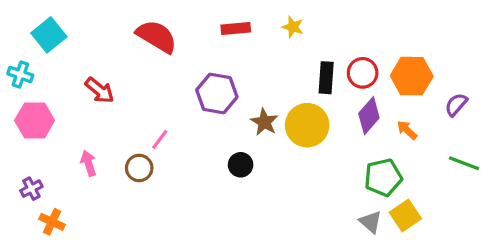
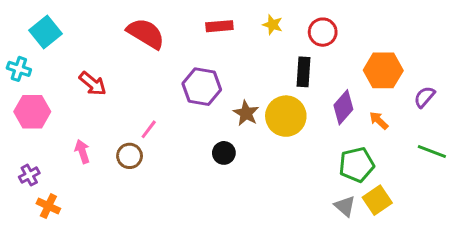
red circle: (363, 73) -> (323, 32), moved

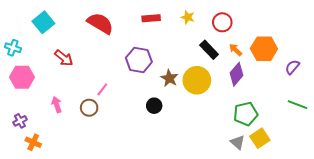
cyan square: (45, 32) -> (43, 22), moved
black rectangle: (304, 72) -> (209, 50), turned -48
orange arrow: (379, 121) -> (235, 50), moved

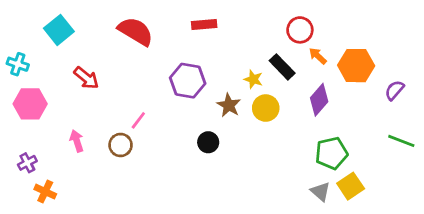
yellow star: (188, 17) -> (253, 79), moved
orange arrow: (235, 50) -> (318, 56), moved
yellow circle: (197, 80) -> (266, 108), size x0.7

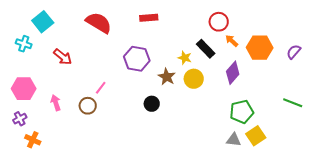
cyan cross: (18, 64) -> (24, 44), moved
purple semicircle: (394, 90) -> (294, 52), moved
pink hexagon: (30, 104) -> (24, 89), moved
gray triangle: (320, 192) -> (234, 140), turned -35

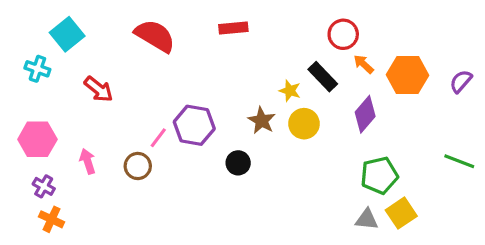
purple hexagon: (137, 59) -> (194, 125), moved
purple cross: (20, 119) -> (44, 186), moved, turned -32

